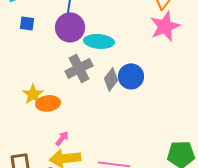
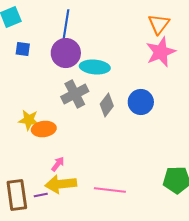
blue circle: (131, 76) -> (141, 102), moved
yellow star: (33, 94) -> (29, 120), turned -30

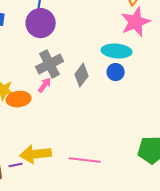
cyan ellipse: (95, 67) -> (117, 51), moved
blue circle: (141, 102) -> (116, 72), size x0.7
pink arrow: (58, 164) -> (45, 85), moved

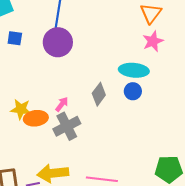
pink star: (136, 22) -> (153, 41), size x0.7
gray cross: (50, 64) -> (67, 126), moved

